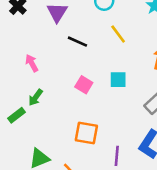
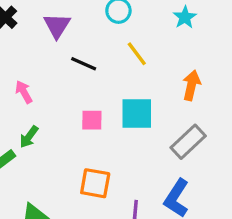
cyan square: (118, 80) -> (137, 114), size x1.5
pink square: (84, 85) -> (92, 120), turned -30

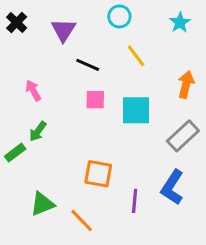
pink square: (92, 120) -> (95, 100), moved

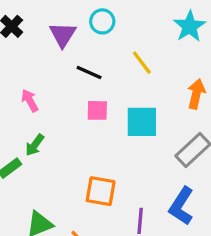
cyan circle: (119, 16) -> (102, 21), moved
cyan star: (180, 23) -> (190, 26), size x1.4

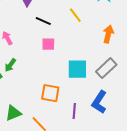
cyan square: (142, 122) -> (77, 69), moved

